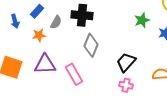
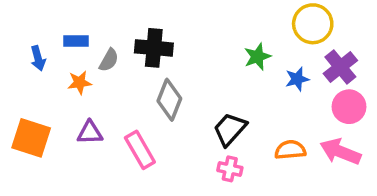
blue rectangle: (37, 11) -> (76, 41), turned 48
purple triangle: (45, 64) -> (90, 133), size x0.7

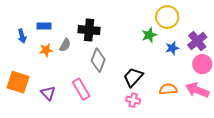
yellow circle: (313, 24) -> (167, 17), moved
gray semicircle: (109, 60) -> (65, 45), moved
purple triangle: (90, 133) -> (48, 93), moved, turned 49

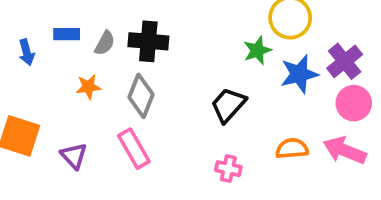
gray semicircle: (65, 45) -> (105, 43), moved
blue star: (172, 48) -> (299, 74), size x1.5
orange star: (46, 50) -> (88, 87), moved
gray diamond: (98, 60) -> (141, 96), moved
black trapezoid: (133, 77) -> (228, 105), moved

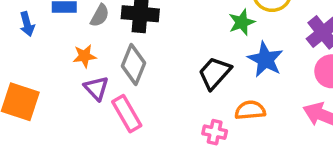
blue star: (299, 74) -> (265, 59), moved, turned -30
orange semicircle: (292, 149) -> (250, 110), moved
purple triangle: (74, 156) -> (96, 88), moved

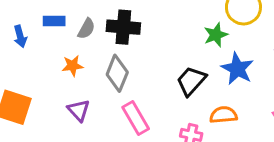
purple triangle: (96, 88) -> (79, 110), moved
pink rectangle: (127, 114) -> (136, 118), moved

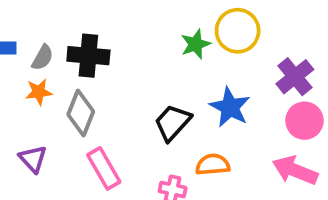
green star: (216, 35) -> (195, 44), moved
orange star: (73, 66) -> (39, 92), moved

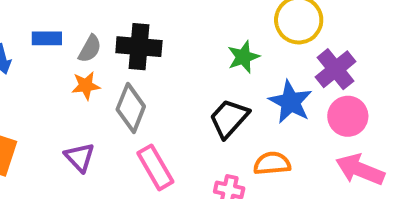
green star: (195, 44) -> (243, 57), moved
purple cross: (295, 77) -> (336, 69), moved
pink circle: (304, 121) -> (348, 116), moved

